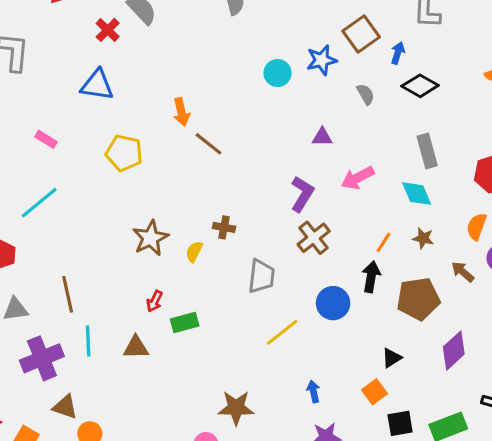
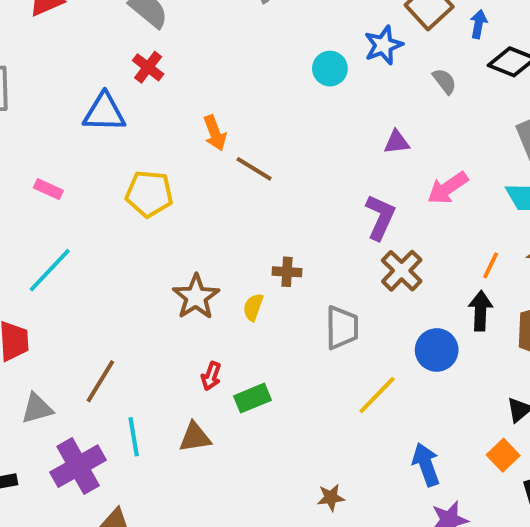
red cross: (108, 30) -> (148, 67), moved
brown line: (68, 294) -> (100, 381), turned 51
blue arrow: (313, 391) -> (426, 465), size x1.5
brown star: (236, 408) -> (331, 497), size x0.6

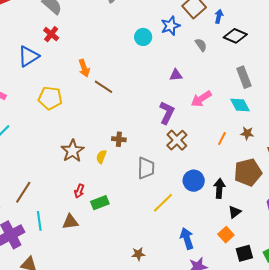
blue triangle: (104, 112) -> (28, 56), turned -35
black arrow: (480, 311) -> (219, 188), moved

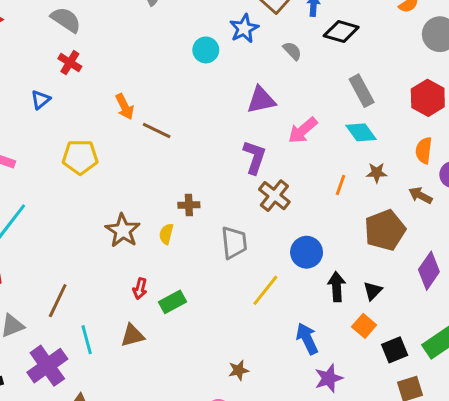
blue triangle: (28, 56) -> (41, 100), size x0.6
purple triangle: (176, 75) -> (261, 100), size x1.5
black arrow: (219, 188) -> (337, 287), moved

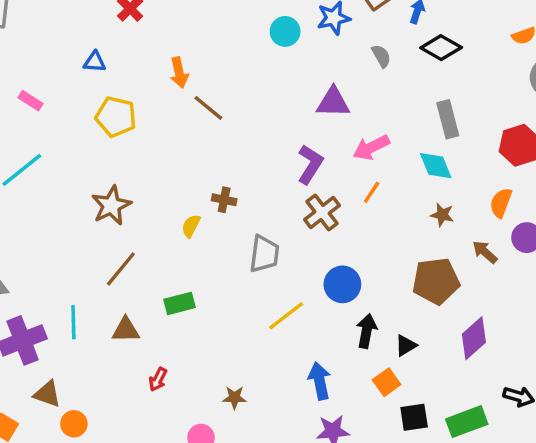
blue triangle: (41, 100) -> (95, 62), moved, turned 30
orange line: (341, 185) -> (372, 192), moved
brown star: (123, 231) -> (111, 206), moved
red arrow: (140, 289) -> (158, 379), moved
brown line: (58, 301) -> (121, 269), moved

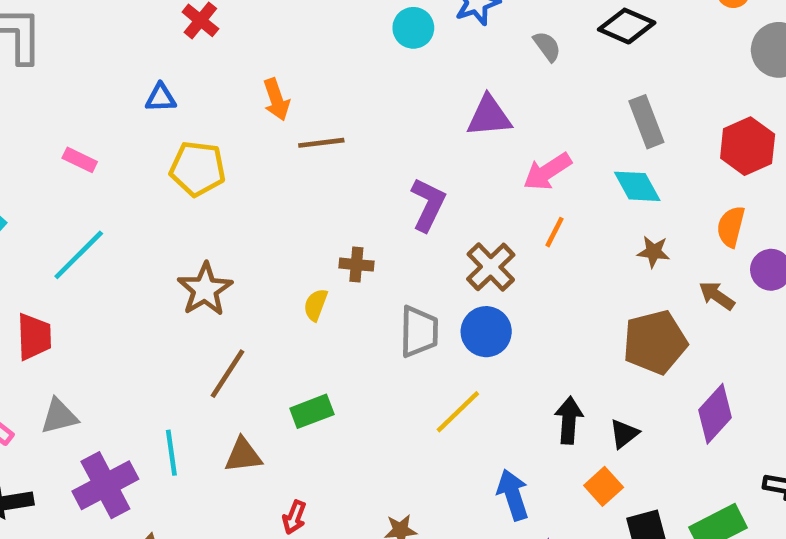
brown line: (208, 108) -> (321, 143), turned -40
purple L-shape: (310, 164) -> (428, 204), moved
blue circle: (342, 284) -> (486, 332), moved

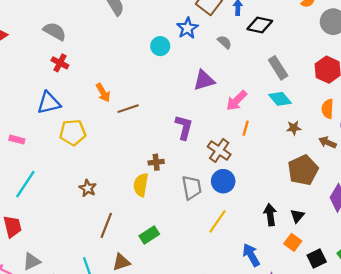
blue triangle: (161, 98) -> (49, 103), size x1.6
brown star: (205, 289) -> (88, 188), size x0.7
yellow semicircle: (316, 305) -> (141, 185), size x1.5

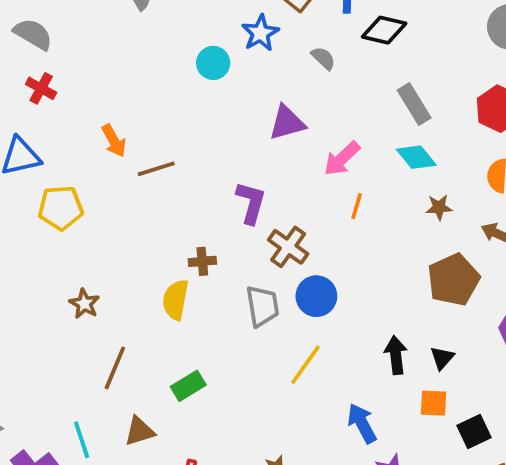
brown cross: (219, 151) -> (288, 247), moved
orange square: (293, 242) -> (433, 403), turned -35

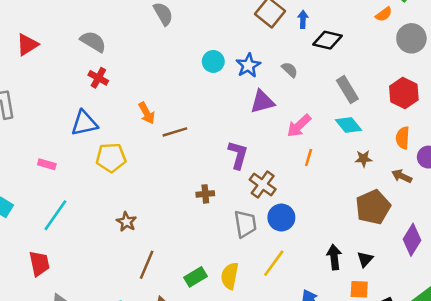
blue star: (260, 33) -> (248, 65), moved
gray semicircle: (323, 58) -> (290, 70), moved
yellow semicircle: (176, 300) -> (230, 276), moved

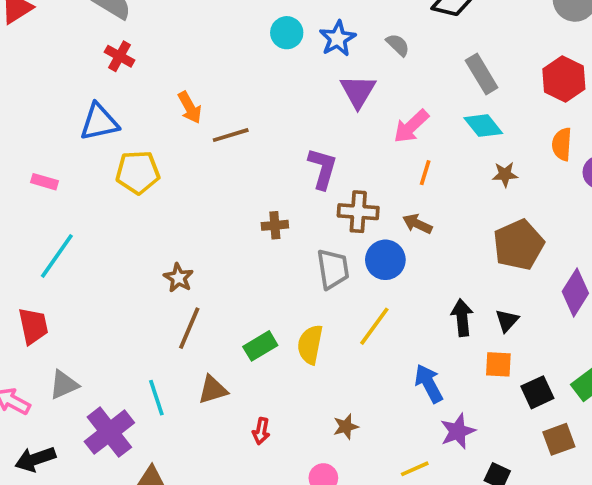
purple triangle: (262, 102) -> (358, 91), turned -44
brown arrow: (402, 176) -> (417, 224), moved
brown cross: (263, 184) -> (358, 212), turned -32
brown star: (126, 222) -> (178, 278), moved

